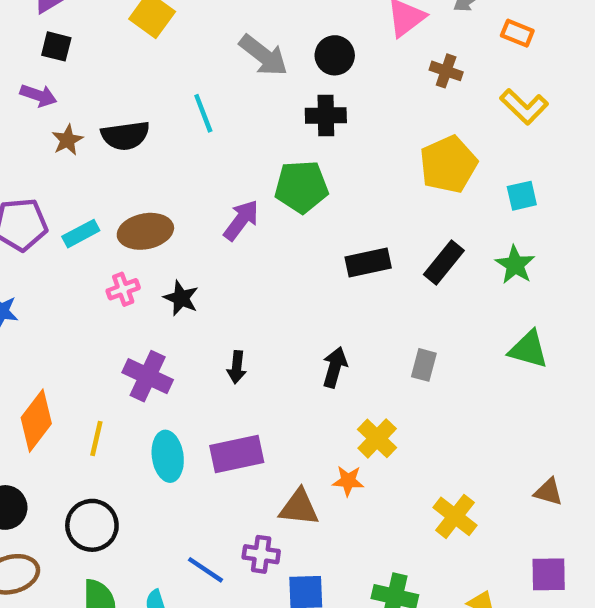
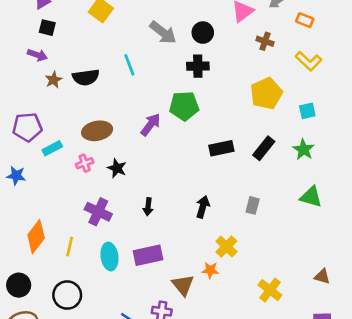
cyan rectangle: (81, 234) -> (52, 148), moved
brown triangle: (299, 507) -> (183, 285), turned 45

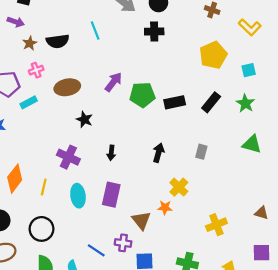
green pentagon: (184, 106) -> (142, 95), moved
pink cross: (85, 163) -> (36, 70), moved
purple rectangle: (148, 255) -> (111, 195), turned -65
yellow cross: (270, 290) -> (216, 225), turned 30

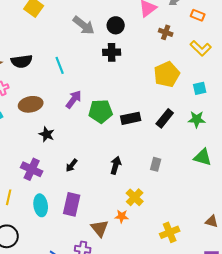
cyan line: (95, 30) -> (60, 65), moved
green star: (245, 103) -> (197, 119), turned -30
black arrow: (111, 153) -> (72, 165), turned 32

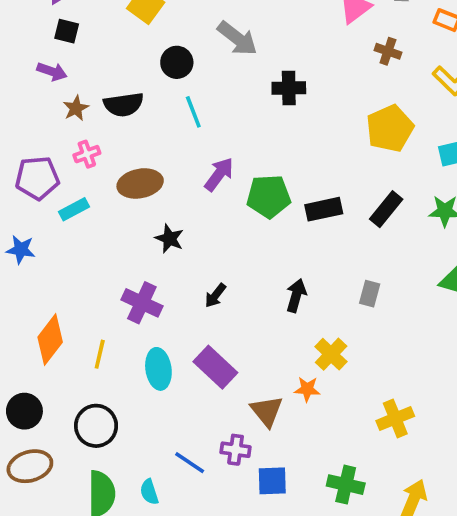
black circle: (116, 25) -> (177, 62), moved
purple rectangle: (72, 204) -> (215, 367), turned -60

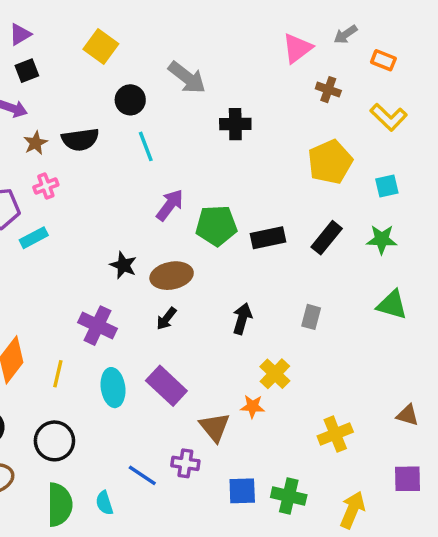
black square: (67, 31) -> (27, 71), turned -35
brown ellipse: (140, 183) -> (172, 276), moved
blue square: (272, 481) -> (242, 491), moved

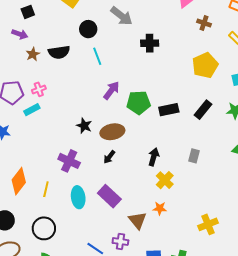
pink cross: (46, 186) -> (39, 89), moved
yellow cross: (275, 374) -> (165, 180), moved

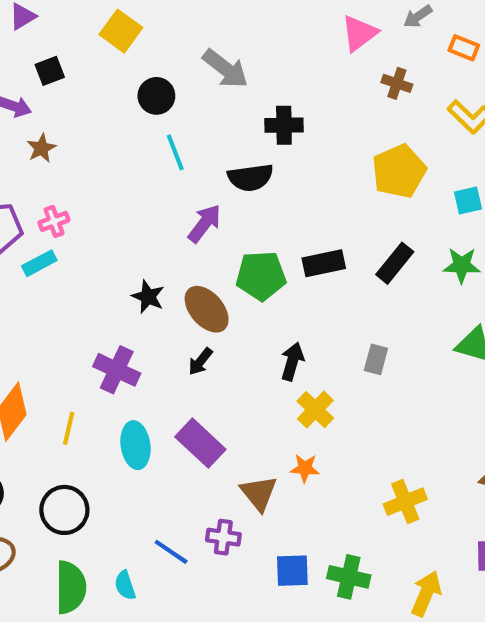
black square: (28, 12) -> (50, 71), moved
black semicircle: (59, 52) -> (251, 177), moved
green pentagon: (139, 103) -> (261, 276), moved
brown ellipse: (112, 132) -> (207, 309), turned 60

